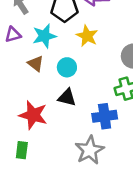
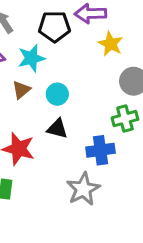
yellow star: (87, 36) -> (111, 44), moved
brown triangle: (36, 64) -> (21, 90), turned 42

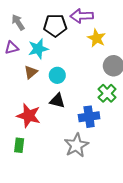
green cross: (125, 119) -> (107, 93), turned -30

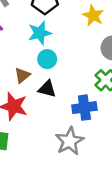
cyan star: (38, 49) -> (40, 33), moved
brown triangle: (31, 72) -> (22, 75), moved

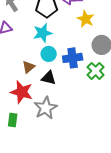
blue cross: (84, 108) -> (73, 58), moved
gray star: (70, 141) -> (46, 108), moved

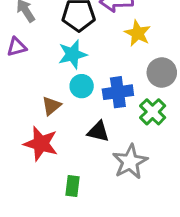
black triangle: (49, 78) -> (98, 132), moved
gray star: (46, 108) -> (130, 162), moved
green rectangle: (13, 120) -> (73, 186), moved

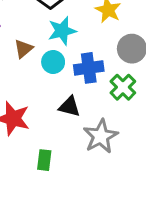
cyan star: (73, 54) -> (62, 31), moved
brown triangle: (51, 106) -> (23, 49), moved

